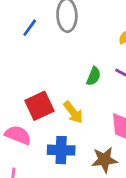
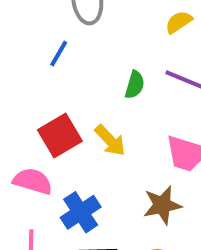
blue line: (30, 28) -> (59, 54), moved
blue cross: (61, 150) -> (81, 212), moved, turned -30

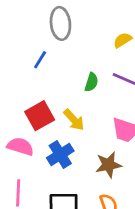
blue cross: (81, 212) -> (60, 154), moved

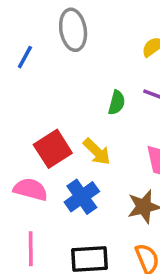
blue line: (40, 60) -> (25, 57), moved

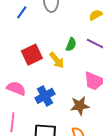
red square: (53, 149) -> (32, 55), moved
yellow arrow: (97, 152) -> (57, 60), moved

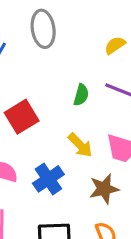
yellow arrow: (57, 60) -> (80, 145), moved

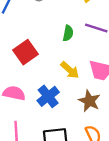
brown star: (104, 189) -> (89, 101), turned -30

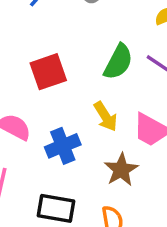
green semicircle: (68, 33) -> (118, 62), size x1.5

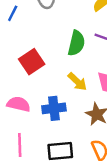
blue cross: (63, 146) -> (54, 108), turned 30

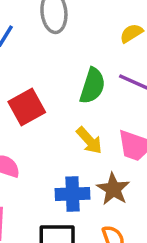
blue cross: (54, 108) -> (73, 194), moved

